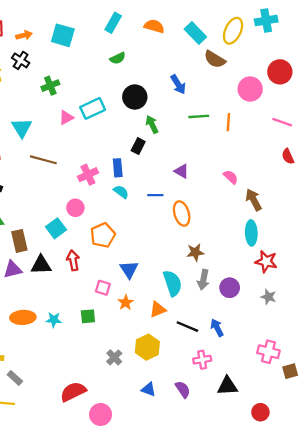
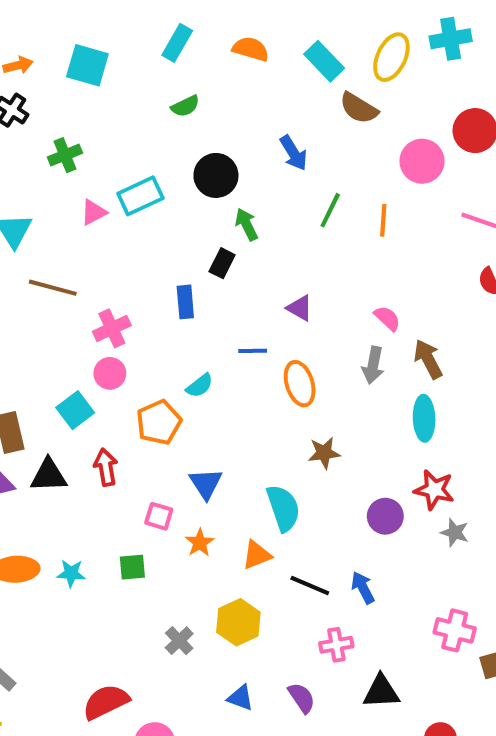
green line: (199, 116) -> (330, 210), turned -60
pink cross: (88, 175) -> (112, 328), moved
cyan semicircle: (121, 192) -> (200, 386), moved, turned 105
red star: (266, 261) -> (434, 490), moved
gray arrow: (203, 280) -> (373, 365), moved

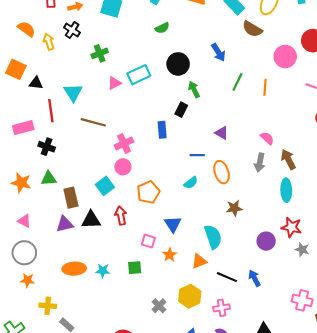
cyan semicircle: (200, 386) -> (191, 183), moved
pink cross: (336, 645) -> (222, 308), moved

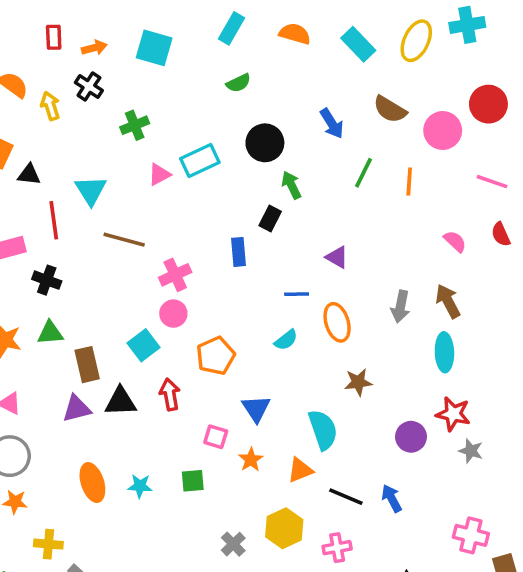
brown semicircle: (252, 29) -> (390, 109), moved
pink semicircle: (267, 138) -> (455, 241), moved
orange ellipse: (74, 269) -> (92, 483), turned 75

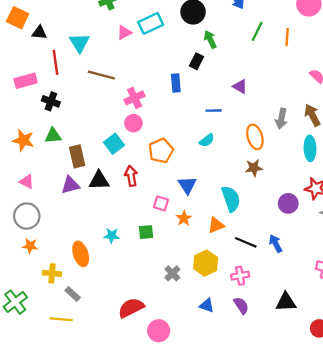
orange ellipse: (337, 322) -> (255, 137), moved
orange ellipse: (92, 483) -> (81, 254), moved

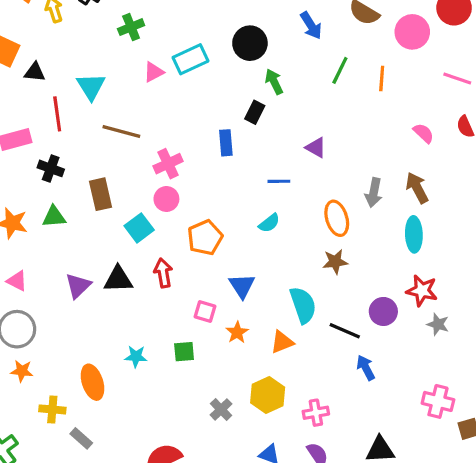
brown rectangle: (77, 156) -> (101, 194), moved
purple triangle: (70, 185) -> (78, 286), turned -30
black line: (246, 242) -> (345, 331), moved

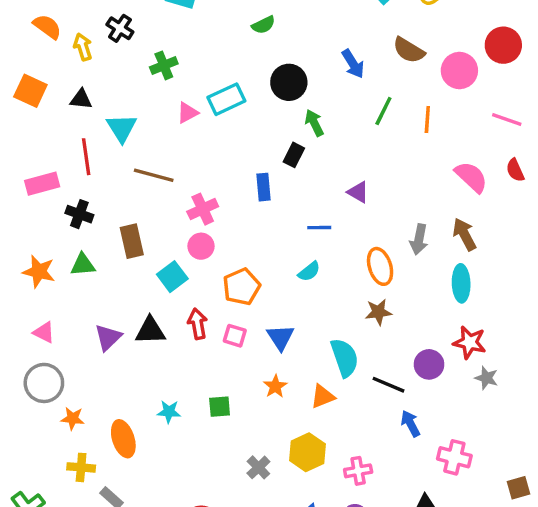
black triangle: (35, 72) -> (81, 99), moved
pink semicircle: (424, 133) -> (471, 177), size x1.5
pink square: (205, 311) -> (235, 336), moved
orange star: (22, 371) -> (73, 418), moved
pink cross: (438, 401) -> (454, 457), moved

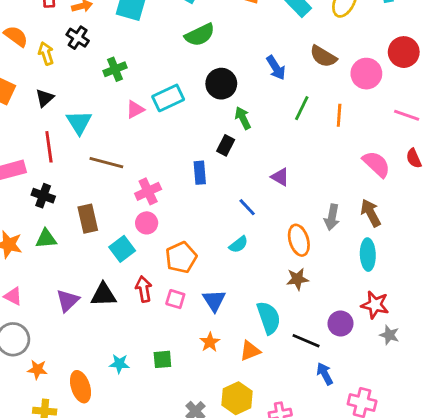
green semicircle: (263, 25) -> (200, 35), size x1.5
black triangle: (81, 99) -> (45, 98), turned -48
blue line: (319, 228) -> (247, 207), turned 48

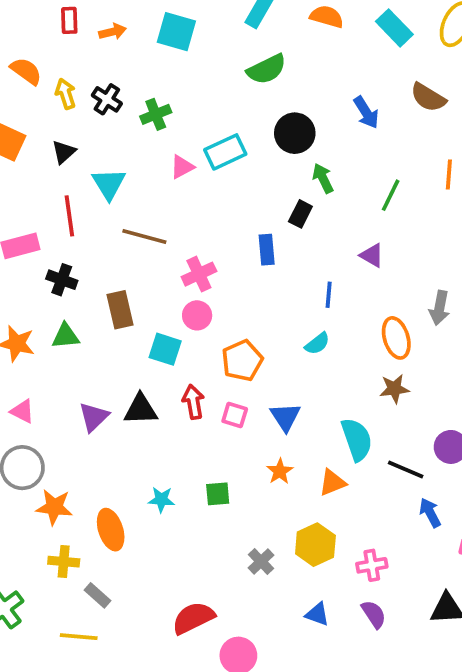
black cross: (78, 38) -> (107, 99), moved
green line: (302, 108) -> (391, 195), moved
blue line: (247, 207) -> (329, 295), turned 48
cyan square: (122, 249) -> (165, 349), turned -35
orange star: (37, 369) -> (54, 507), size x1.4

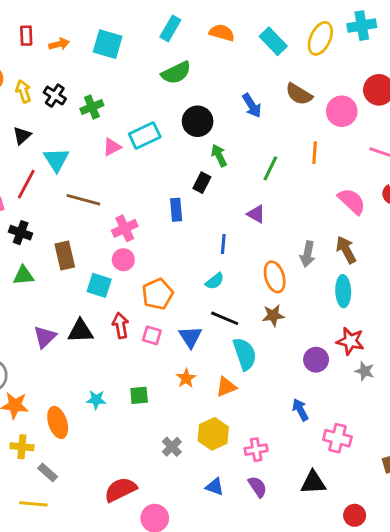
red line: (69, 216) -> (26, 184), turned 36
black line: (406, 469) -> (225, 318), moved

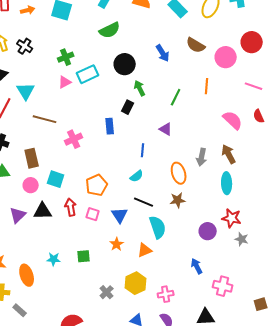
green cross: (92, 107) -> (66, 57), moved
pink circle: (123, 260) -> (31, 185), moved

